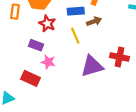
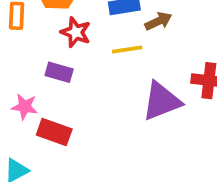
yellow line: (75, 36) -> (127, 49), turned -70
pink star: (48, 62) -> (25, 107), moved

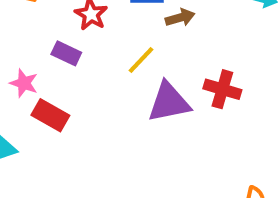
yellow line: (127, 49) -> (141, 60), moved, turned -48

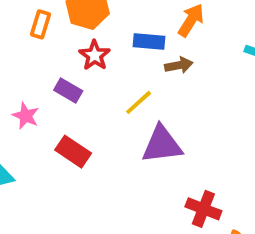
red cross: (222, 89) -> (203, 209), moved
red rectangle: (50, 115) -> (73, 152), moved

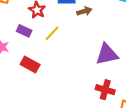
yellow line: (139, 102) -> (52, 33), moved
purple triangle: (162, 145) -> (107, 54), moved

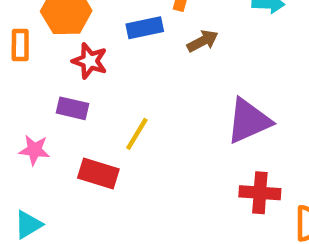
brown arrow: (84, 11) -> (203, 41), moved
yellow line: (52, 33) -> (137, 134), moved

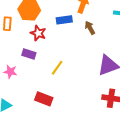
brown arrow: (203, 41) -> (90, 28), turned -96
red rectangle: (98, 173) -> (44, 99), moved

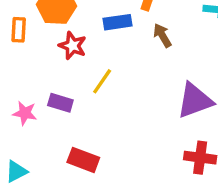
purple rectangle: (29, 54) -> (60, 103), moved
yellow line: (57, 68) -> (102, 81), moved

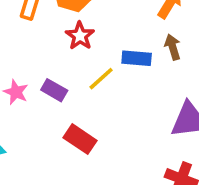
blue rectangle: (117, 22) -> (137, 58), moved
red rectangle: (83, 160) -> (80, 139), moved

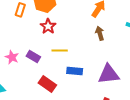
blue rectangle: (137, 58) -> (75, 71), moved
yellow line: (101, 79) -> (60, 50), turned 42

